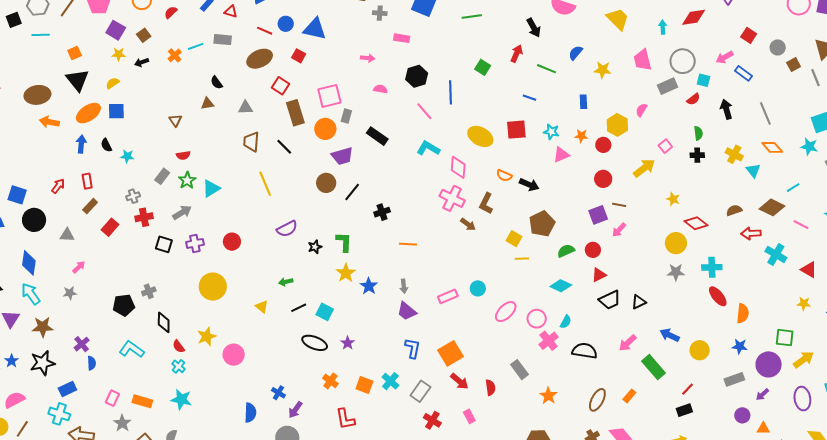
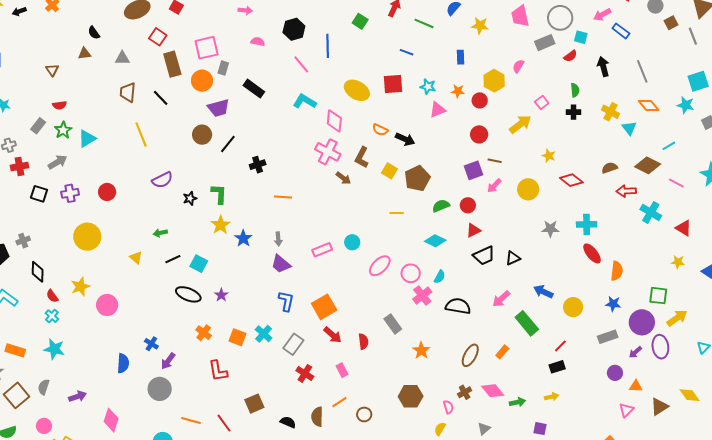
yellow square: (514, 239) -> (389, 171), moved
yellow circle: (676, 243) -> (528, 189), moved
purple ellipse: (802, 399) -> (660, 347), moved

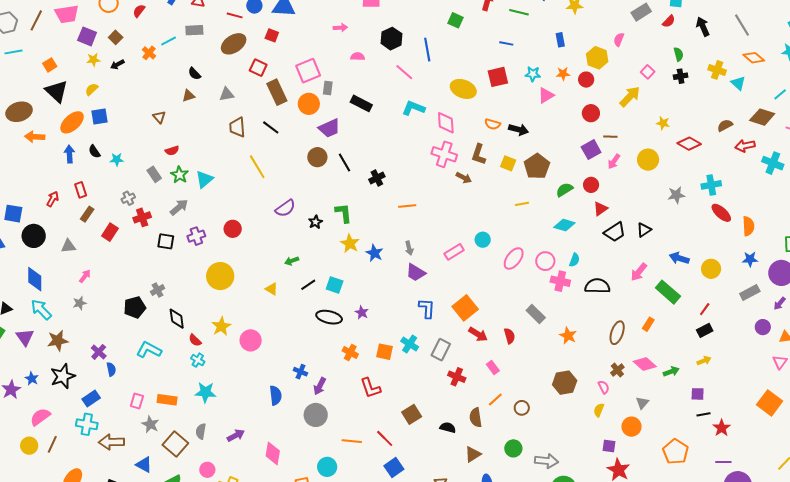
gray rectangle: (38, 126) -> (154, 174), turned -63
black line: (228, 144) -> (344, 162), turned -60
pink cross: (422, 295) -> (560, 281), turned -30

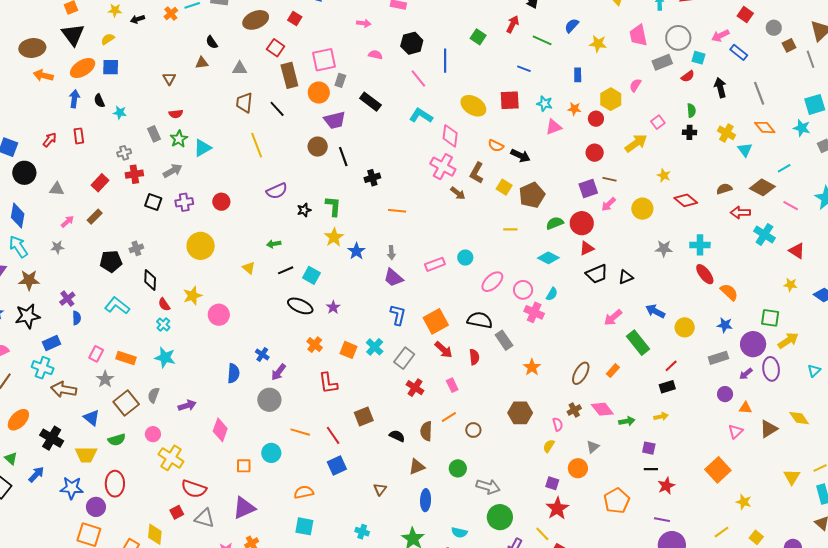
red circle: (591, 185) -> (582, 223), size x1.5
brown rectangle: (87, 214) -> (95, 217), moved
orange semicircle: (748, 226) -> (729, 292), turned -54
black semicircle: (597, 286) -> (480, 320), moved

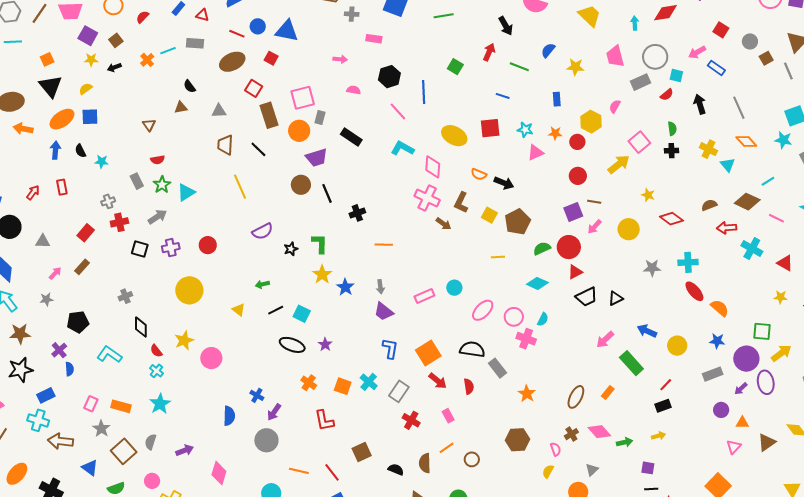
pink square: (658, 122) -> (639, 142), size x1.5
black pentagon: (111, 261) -> (78, 322), moved
cyan star: (165, 358) -> (160, 404), turned 30

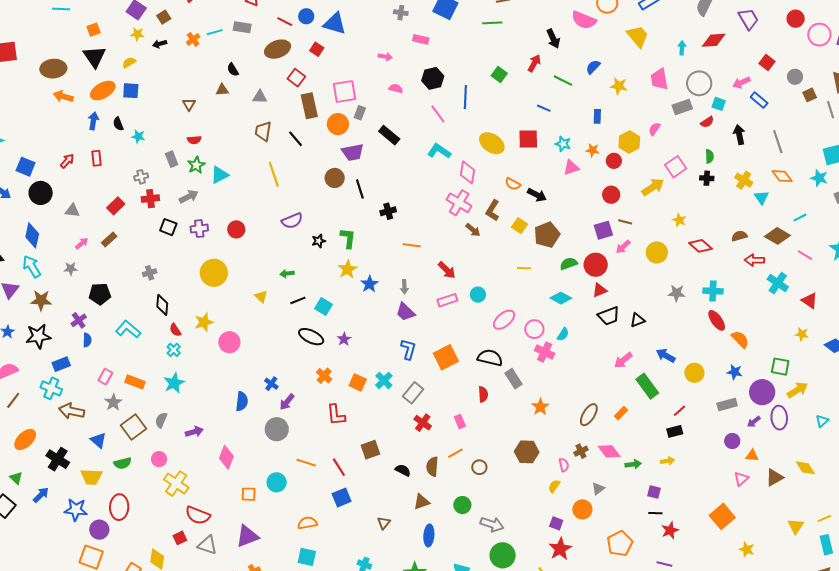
red arrow: (438, 381) -> (447, 270), moved

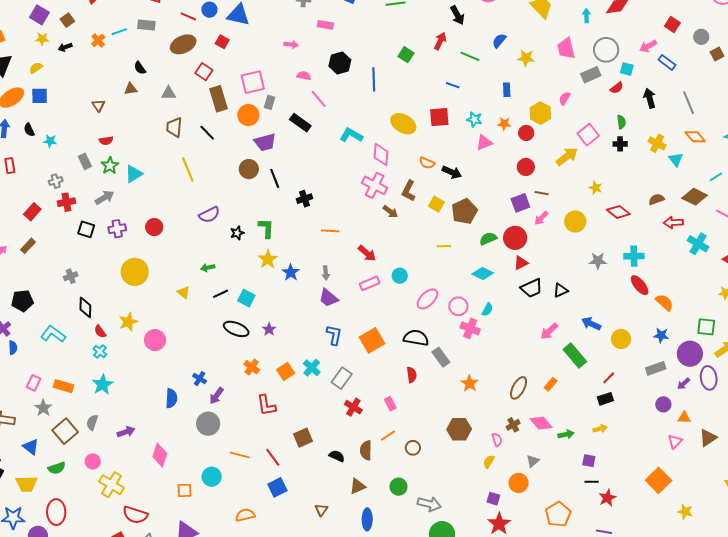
pink line: (438, 114) -> (319, 99), moved
orange square: (358, 382) -> (286, 371), turned 36

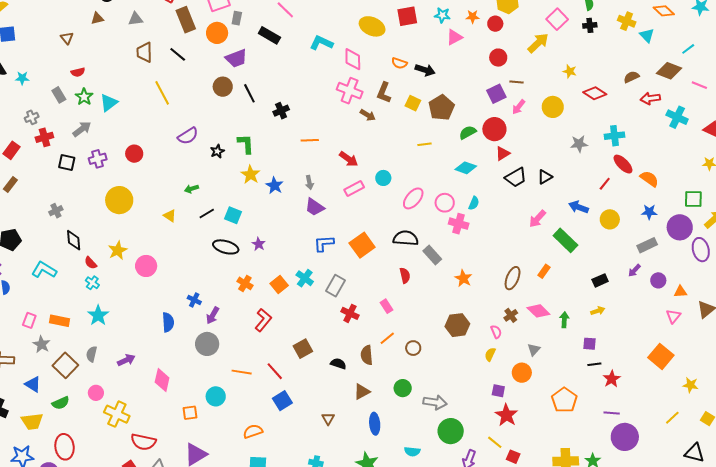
blue L-shape: (334, 335) -> (324, 243), turned -100
red line: (609, 378) -> (605, 184), moved
purple arrow: (684, 384) -> (634, 270), moved
red L-shape: (266, 405) -> (263, 320), turned -125
green arrow: (566, 434) -> (564, 320), turned -70

